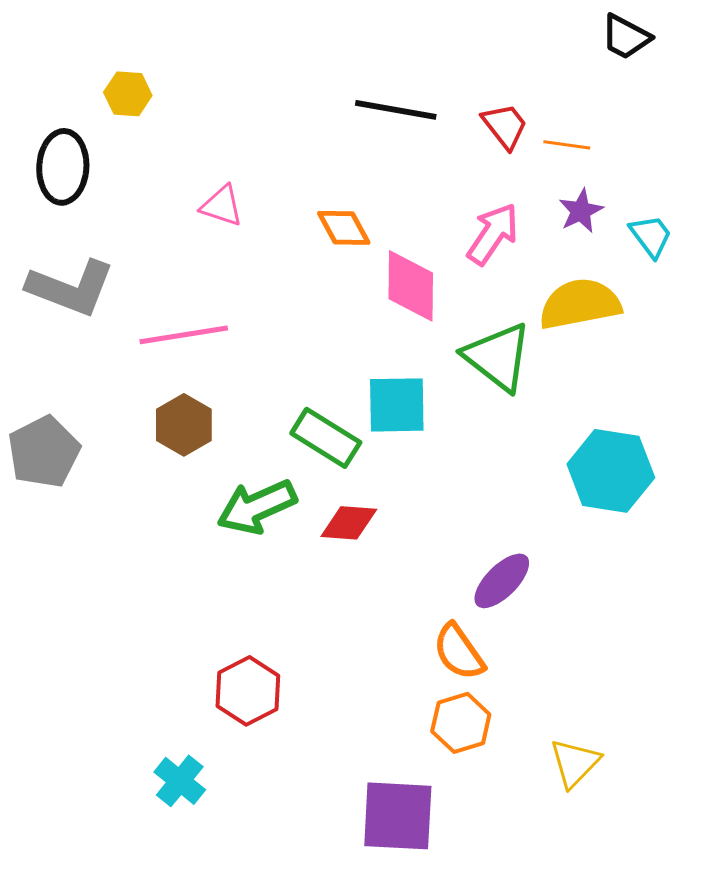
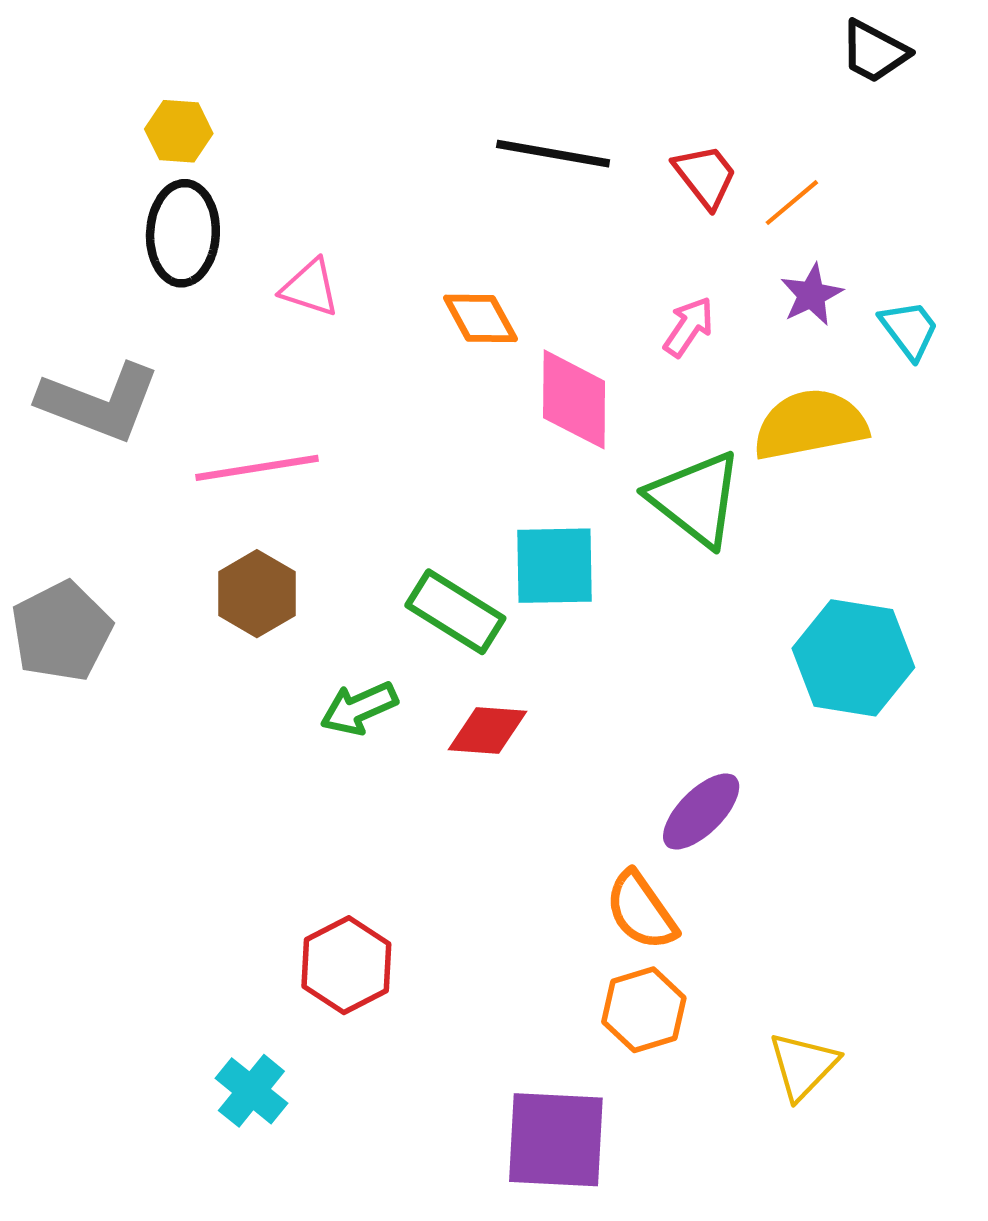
orange line: (567, 145) -> (792, 203), turned -48
black ellipse: (63, 167) -> (183, 233), moved
pink arrow: (493, 234) -> (689, 327), size x0.7
green arrow: (257, 507) -> (359, 708), size x0.7

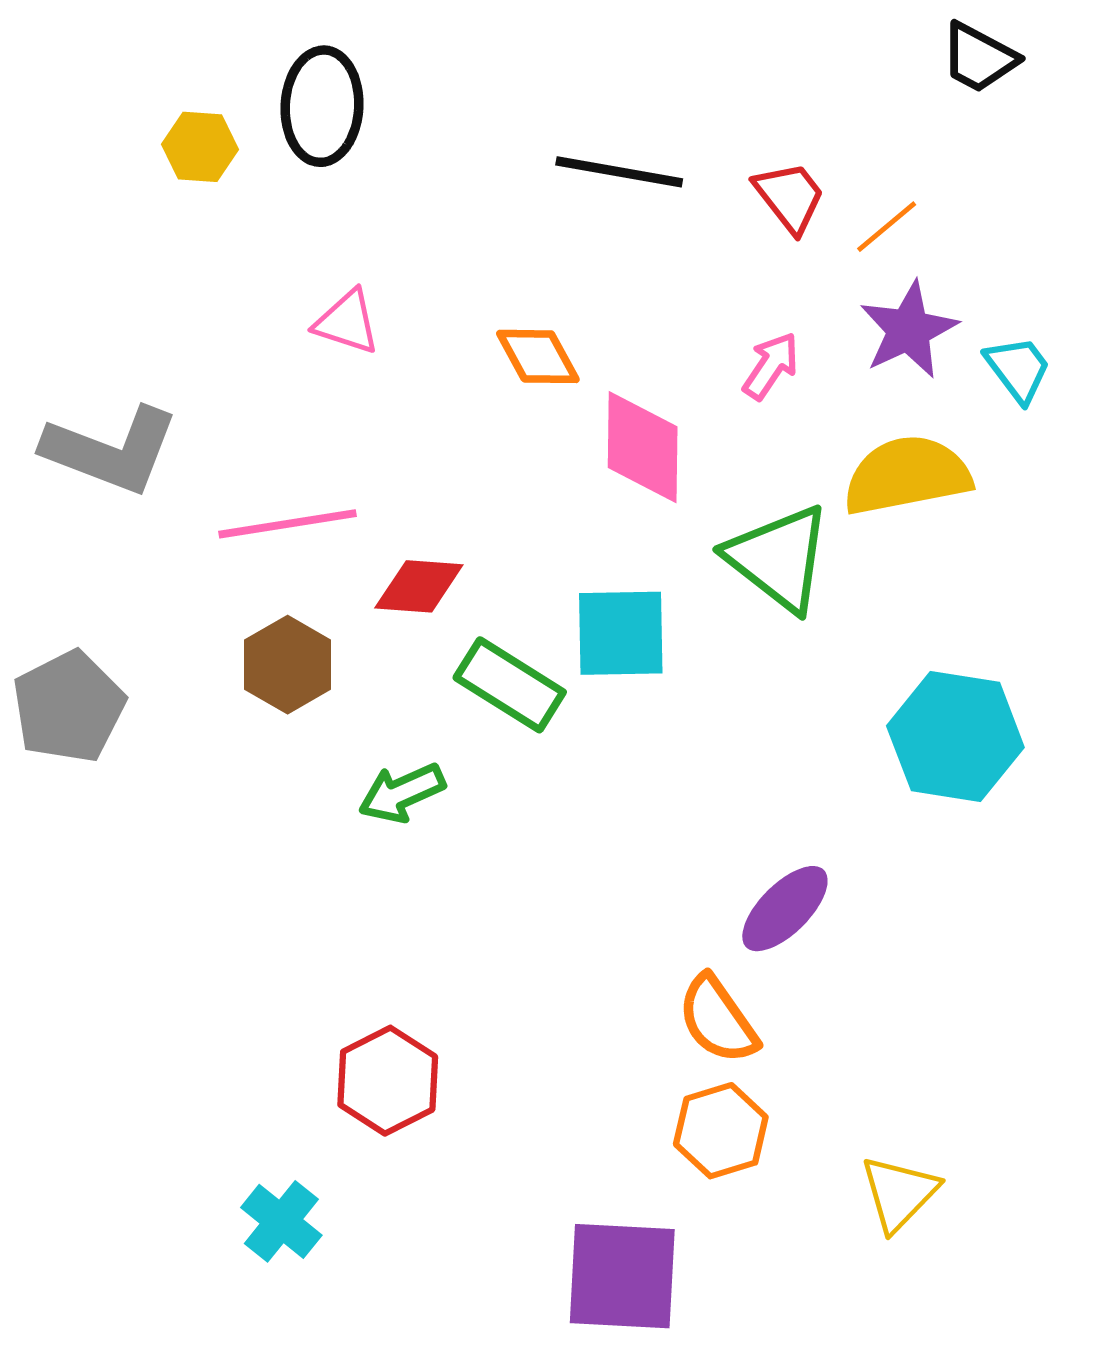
black ellipse: (183, 233) -> (322, 106), moved
purple star: (811, 295) -> (909, 330), size x1.4
red diamond: (487, 730) -> (419, 586), moved

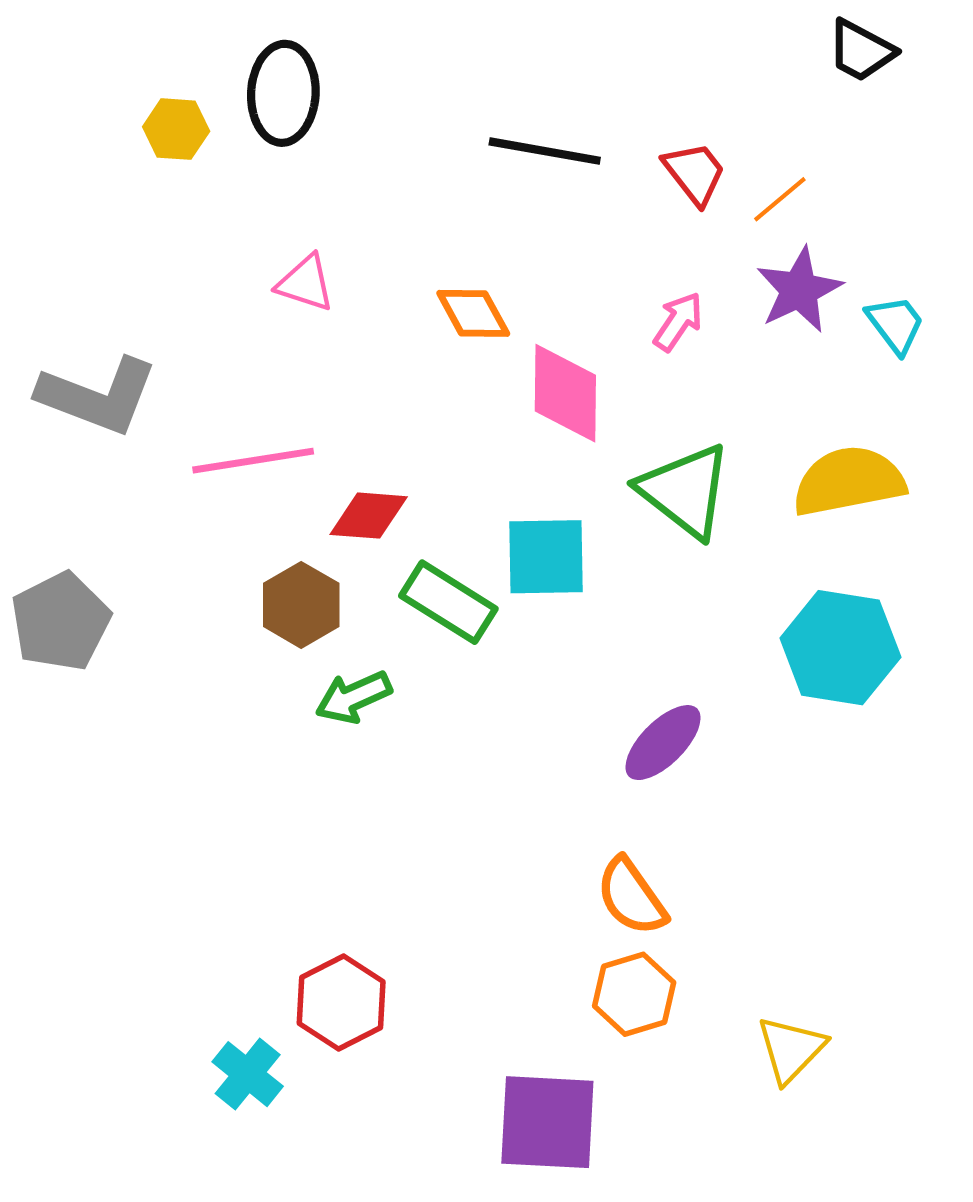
yellow semicircle: (907, 475) -> (849, 481), moved
brown hexagon: (288, 665) -> (301, 605), moved
purple ellipse: (785, 909) -> (663, 743), moved
red hexagon: (388, 1081) -> (341, 1003), moved

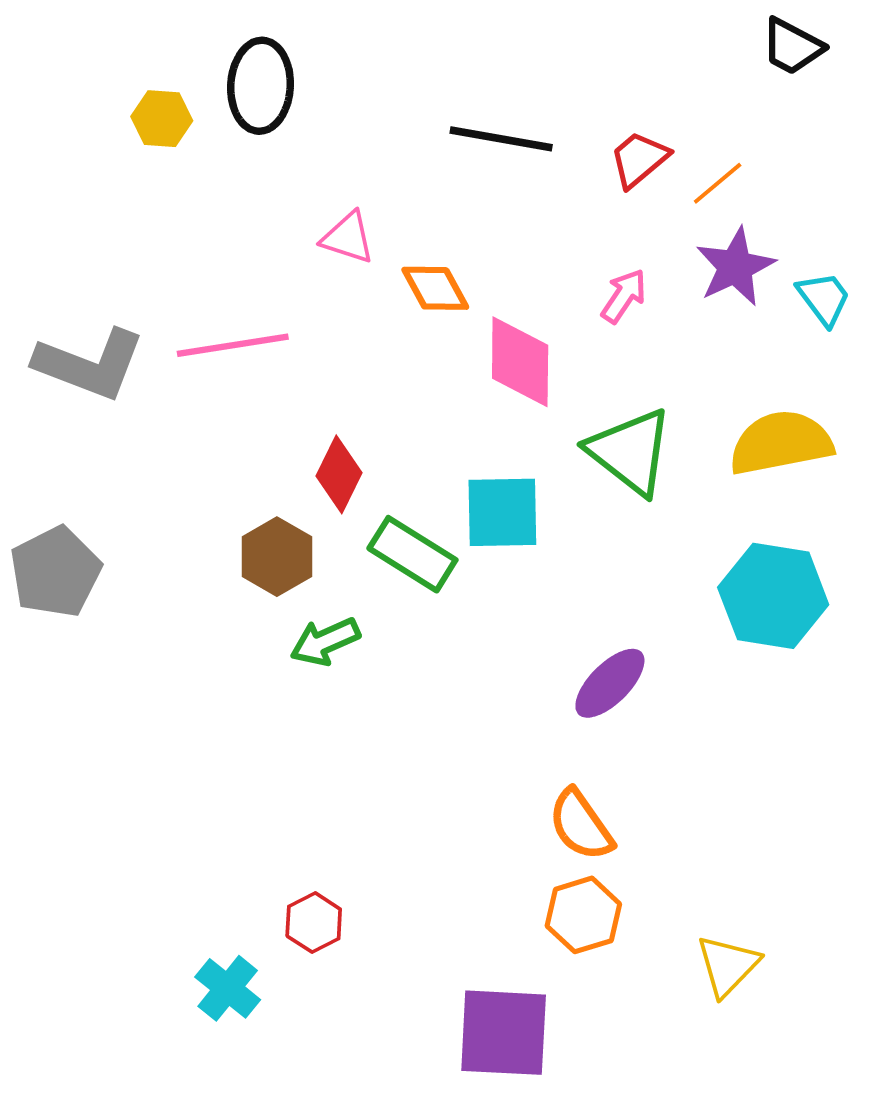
red trapezoid: (695, 173) -> (639, 159), turned -92
pink triangle: (305, 283) -> (348, 238), moved
pink line: (253, 461) -> (233, 345), moved
red diamond: (369, 516) -> (339, 474), turned -68
red hexagon: (341, 1003) -> (314, 923), size x0.7

